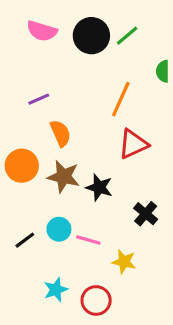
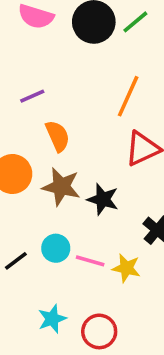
yellow star: (124, 262) -> (126, 268), moved

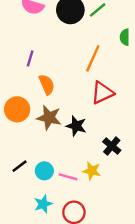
purple line: (32, 96) -> (30, 58), turned -49
cyan circle: (56, 248) -> (44, 171), moved
pink line: (90, 261) -> (68, 177), moved

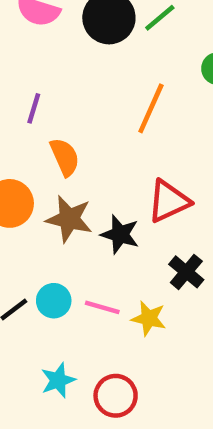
red triangle: (102, 93) -> (169, 201), moved
cyan circle: (44, 171) -> (54, 301), moved
pink line: (68, 177) -> (102, 307), moved

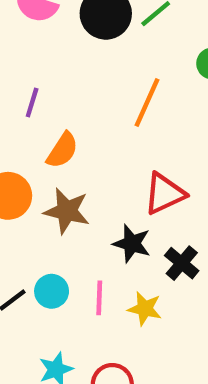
orange semicircle: (65, 157) -> (62, 150), turned 57
black star: (120, 234) -> (132, 244), moved
pink line: (102, 307) -> (99, 298), turned 76

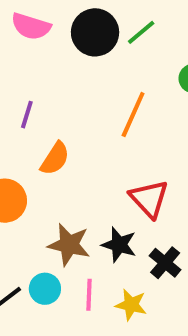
red triangle: (164, 194) -> (149, 199), turned -48
brown star: (67, 211) -> (69, 245), moved

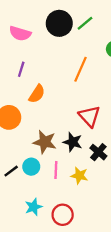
pink semicircle: (31, 26) -> (20, 33), moved

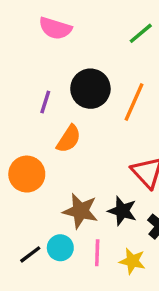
black circle: (59, 23) -> (90, 89), moved
pink semicircle: (20, 33) -> (55, 28), moved

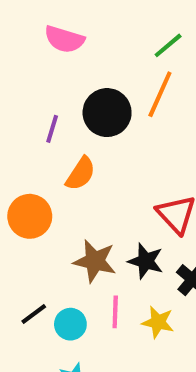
orange line: (134, 102) -> (160, 94), moved
cyan circle: (60, 248) -> (70, 324), moved

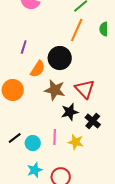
black circle: (107, 113) -> (60, 58), moved
brown star: (95, 261) -> (55, 90), moved
black star: (146, 261) -> (70, 112), turned -30

